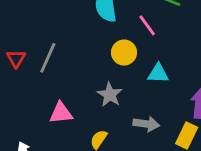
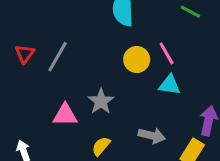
pink line: (147, 25) -> (167, 53), moved
gray star: (110, 95) -> (101, 101), moved

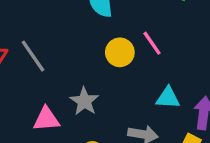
gray line: (58, 57) -> (33, 56), turned -60
cyan triangle: (170, 85) -> (168, 98), moved

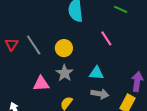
yellow circle: (120, 52) -> (64, 48), moved
cyan triangle: (168, 98) -> (97, 73), moved

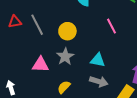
red triangle: (12, 44) -> (15, 22), turned 40

